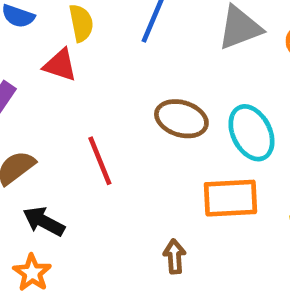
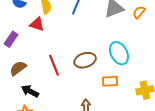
brown ellipse: (181, 119) -> (85, 60), moved, turned -35
orange rectangle: (230, 198) -> (110, 81), size x0.7

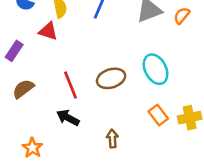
orange rectangle: (110, 81) -> (158, 115), moved, turned 56
black arrow: (30, 91) -> (68, 118), moved

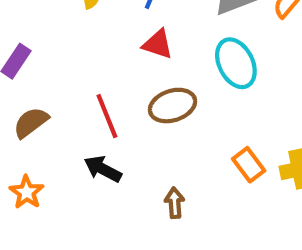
red triangle: (48, 31) -> (158, 44), moved
cyan ellipse: (156, 69) -> (236, 63), moved
orange star: (32, 148) -> (27, 192), moved

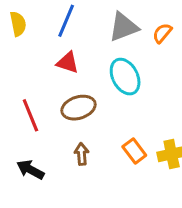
black arrow: (103, 169) -> (30, 170), moved
brown arrow: (175, 203) -> (82, 154), moved

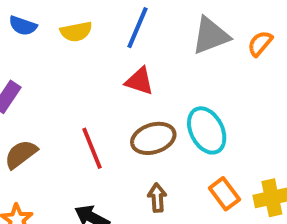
yellow semicircle: (18, 24) -> (76, 32), turned 90
cyan ellipse: (125, 77) -> (207, 130), moved

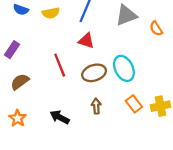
orange semicircle: (260, 43) -> (156, 29), moved, turned -72
red line: (92, 148) -> (60, 65), moved

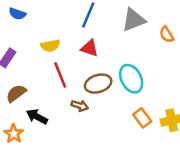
yellow semicircle: (51, 13) -> (50, 46), moved
brown arrow: (96, 106) -> (80, 106), moved, turned 112
black arrow: (60, 117) -> (37, 117), moved

